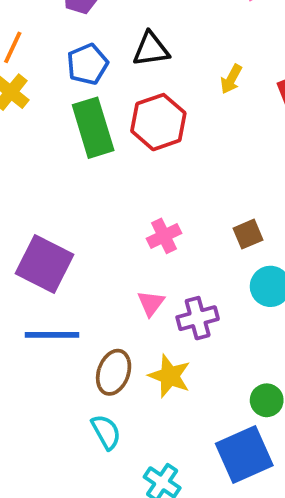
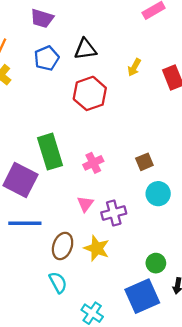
green rectangle: (93, 128) -> (50, 152), moved

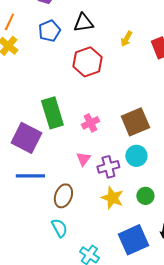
brown square: (144, 162) -> (135, 122), size x1.8
cyan circle: (158, 194) -> (136, 156), moved
yellow star: (97, 248) -> (112, 198), moved
green circle: (156, 263) -> (145, 196), moved

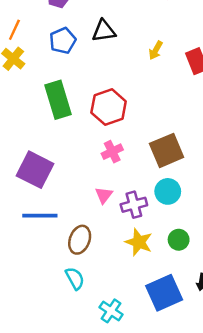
red hexagon: (87, 62) -> (109, 107), moved
green rectangle: (52, 113) -> (58, 100), moved

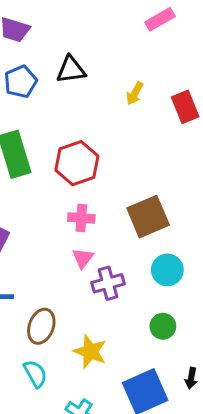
pink cross: (112, 152) -> (81, 218), turned 30
cyan circle: (168, 191) -> (167, 270), moved
pink triangle: (104, 195) -> (83, 258), moved
yellow star: (139, 242) -> (90, 351), moved

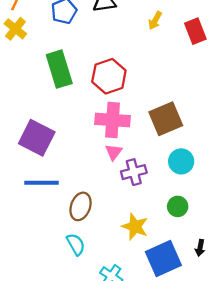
pink cross: (81, 218) -> (112, 120), size x1.6
yellow star: (90, 351) -> (135, 227), moved

